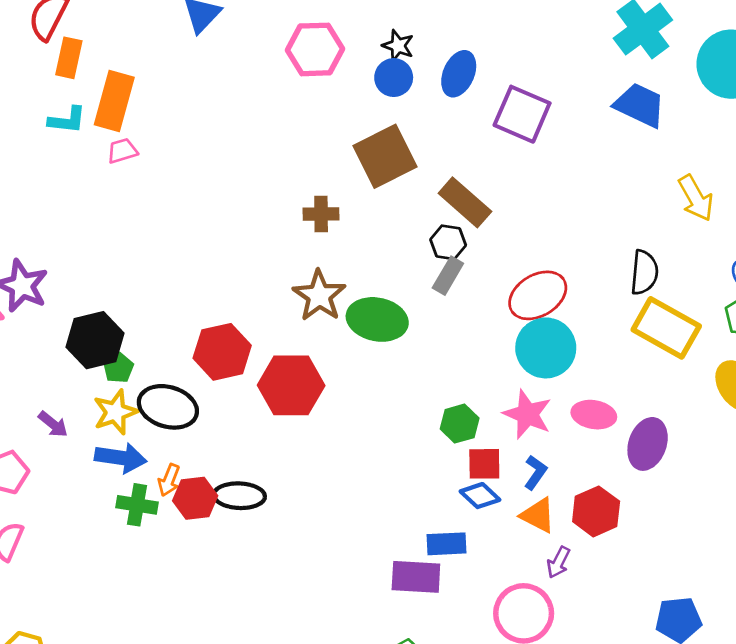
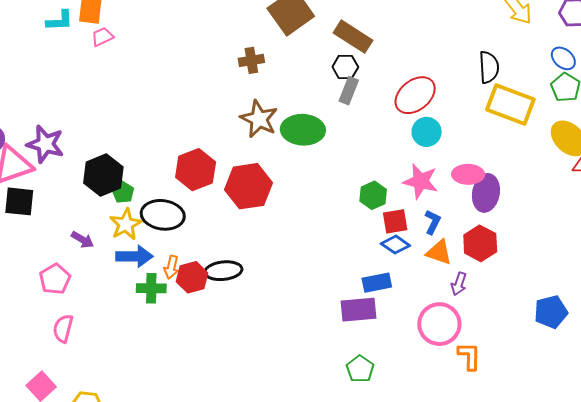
cyan circle: (546, 348) -> (427, 132), size x0.7
purple ellipse: (648, 444) -> (486, 193), moved

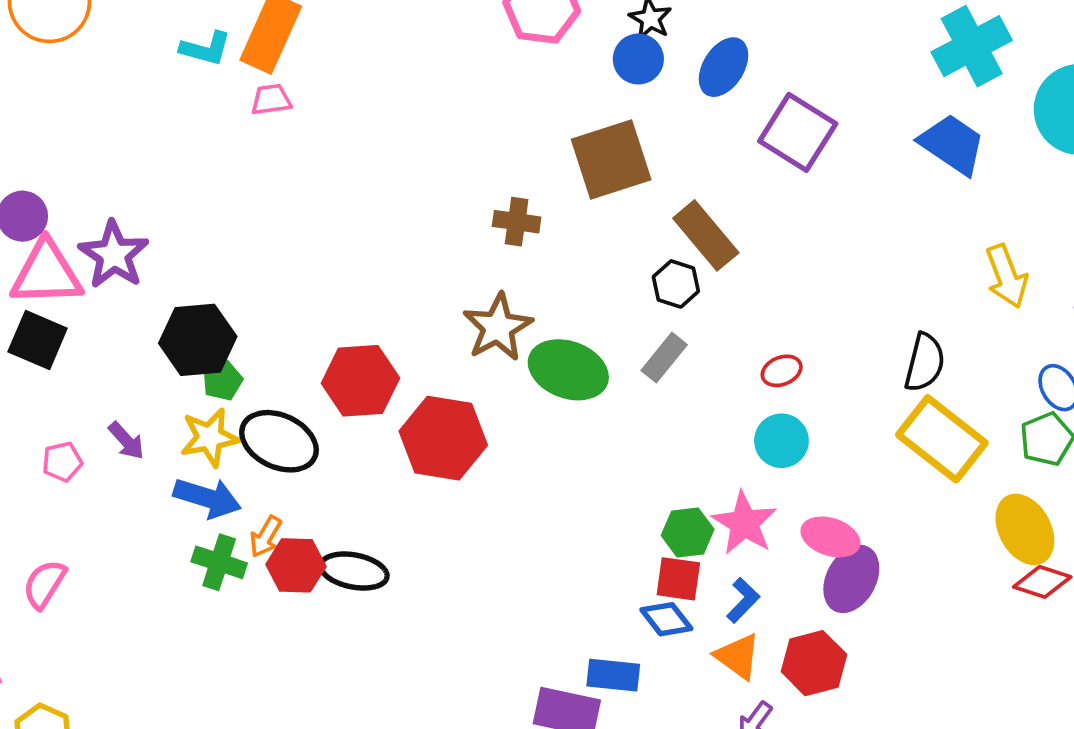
gray rectangle: (349, 91) -> (664, 358), moved
red ellipse: (415, 95) -> (782, 371), size x0.5
green hexagon: (373, 195) -> (688, 532), moved
pink pentagon: (55, 279) -> (62, 462), moved, size x0.7

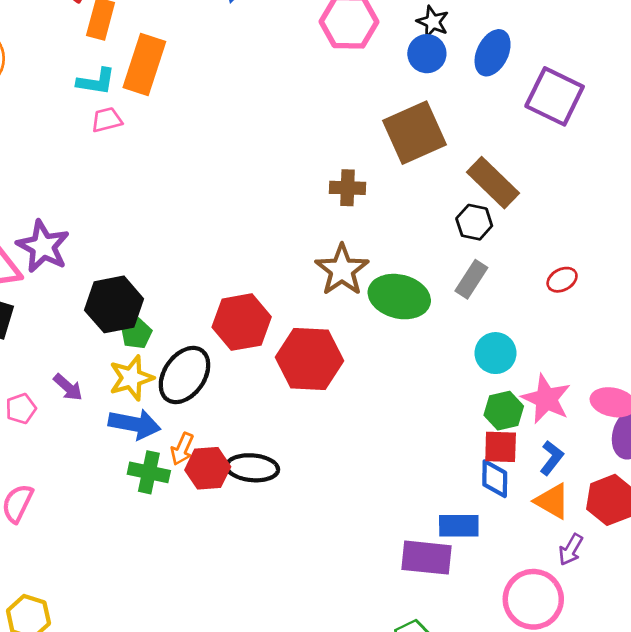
pink trapezoid: (271, 100) -> (107, 120), moved
black ellipse: (279, 441) -> (184, 375), turned -74
cyan circle: (781, 441) -> (496, 353), moved
blue diamond: (666, 619) -> (495, 479), turned 45

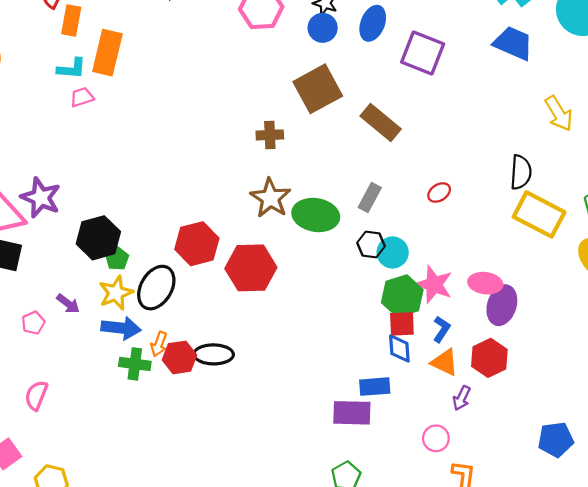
black hexagon: (474, 222) -> (371, 245), moved
green hexagon: (504, 411) -> (402, 296), size x1.4
pink circle: (533, 599) -> (436, 438), size x0.6

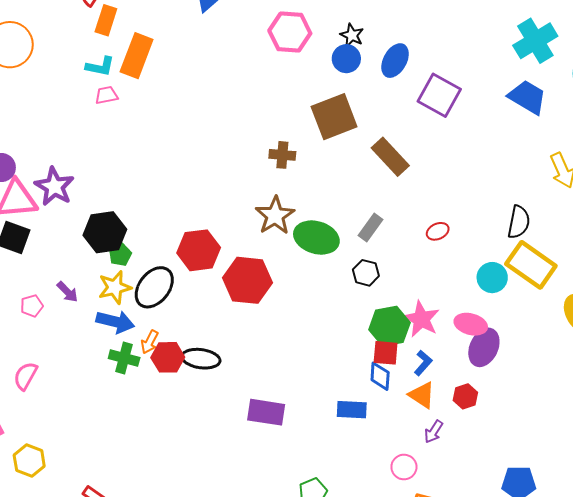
cyan circle: (393, 252) -> (492, 278), moved
red hexagon: (489, 358) -> (465, 396), size x0.7
purple rectangle: (352, 413) -> (266, 412), moved

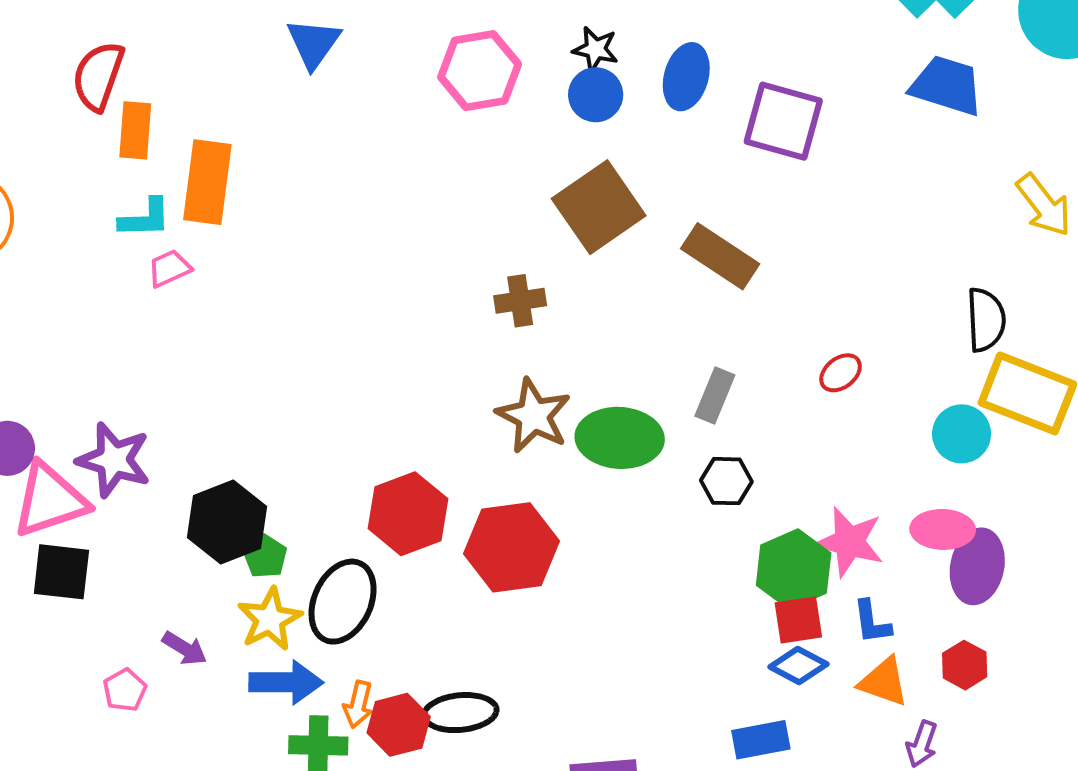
blue L-shape: (423, 363) -> (872, 622), turned 145
blue diamond: (380, 376) -> (798, 665), turned -52

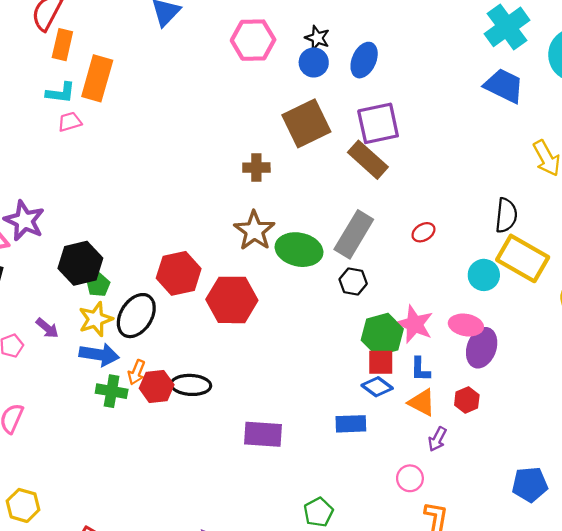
purple square: (783, 121) -> (378, 123), moved, turned -36
gray rectangle: (715, 396) -> (354, 234), size x1.6

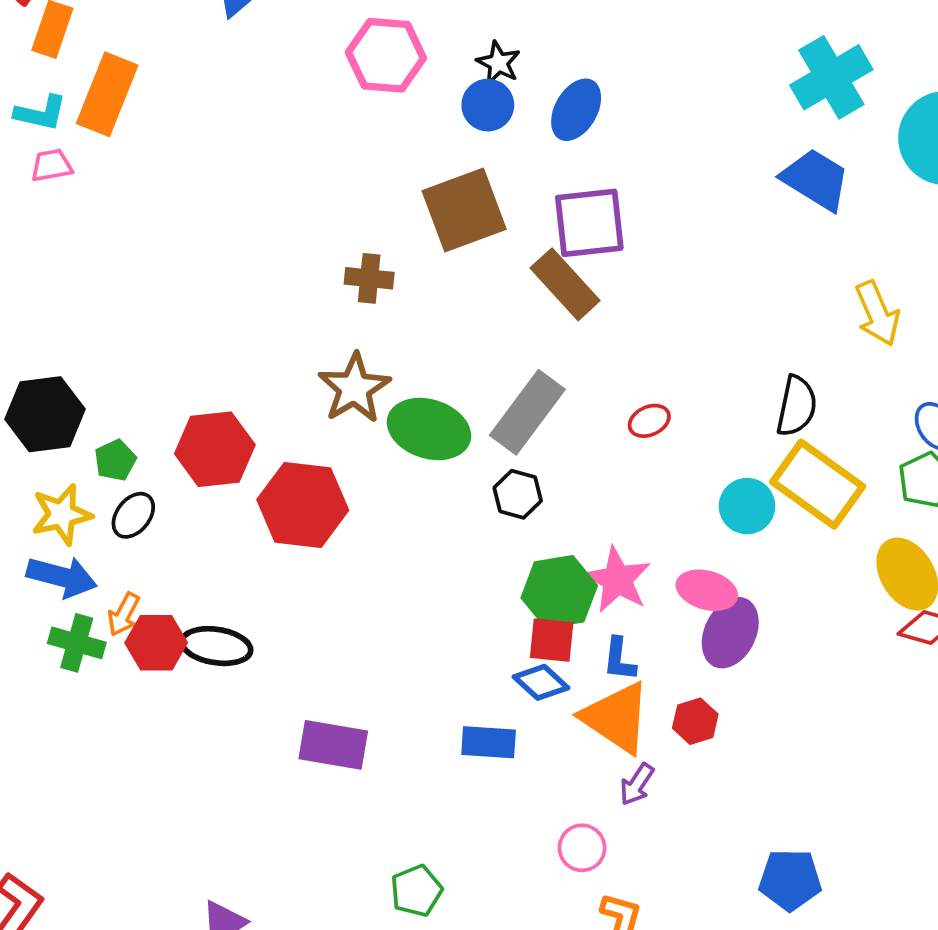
green pentagon: (98, 285) -> (115, 460), moved
black ellipse: (136, 316) -> (133, 515), size x0.6
orange triangle: (422, 402) -> (616, 718), size x1.5

